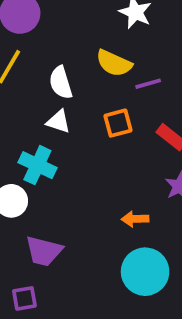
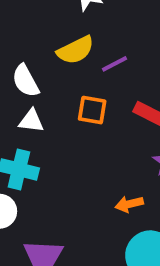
yellow semicircle: (114, 63) -> (76, 50), turned -39
orange square: (118, 123) -> (92, 110), turned 36

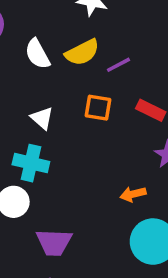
white semicircle: (25, 81) -> (37, 54), moved
white triangle: (31, 121) -> (42, 118), turned 35

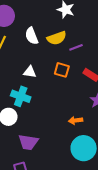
white triangle: (42, 118) -> (30, 72), turned -40

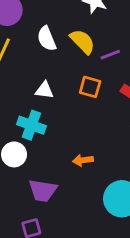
yellow semicircle: (57, 38) -> (83, 41), turned -114
orange arrow: (76, 120) -> (83, 160), moved

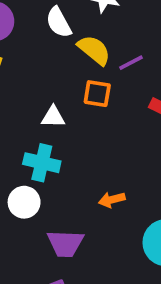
white semicircle: (47, 39) -> (59, 22), moved
orange square: (90, 87) -> (97, 94), moved

